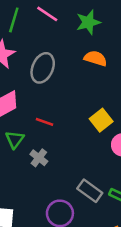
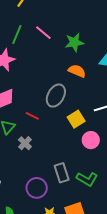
gray ellipse: (43, 68) -> (56, 96), moved
gray rectangle: (90, 191) -> (62, 173), turned 30

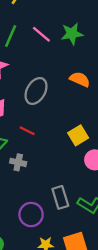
green star: (74, 42) -> (72, 34), moved
gray ellipse: (56, 96) -> (36, 91), moved
gray cross: (25, 143) -> (18, 162), turned -32

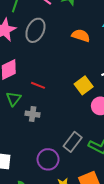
gray ellipse: (36, 91) -> (35, 30), moved
gray rectangle: (60, 197) -> (73, 142), turned 60

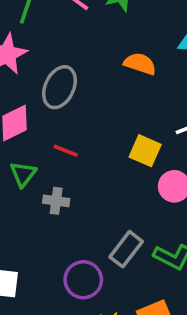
gray ellipse: (35, 30) -> (59, 87), moved
yellow square: (84, 85) -> (145, 151), turned -30

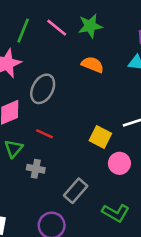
orange semicircle: (140, 64) -> (93, 65), moved
gray rectangle: (126, 249) -> (76, 191), moved

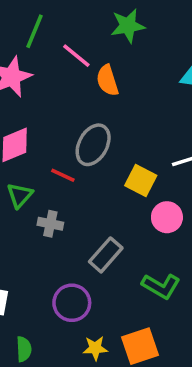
pink line: (57, 28) -> (76, 56), moved
orange semicircle: (93, 65) -> (107, 80), moved, turned -130
gray ellipse: (43, 89) -> (93, 145), moved

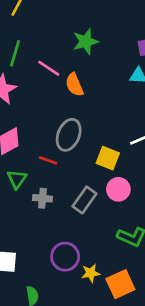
pink circle: (167, 217) -> (118, 189), moved
gray rectangle: (106, 255) -> (84, 200), moved
yellow star: (95, 348) -> (91, 273), moved

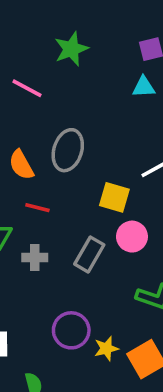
orange semicircle: (74, 85) -> (21, 165), moved
gray ellipse: (69, 135) -> (68, 150), moved

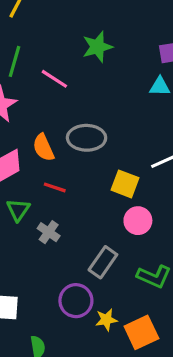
gray ellipse: (68, 150) -> (87, 138), turned 69
gray rectangle: (89, 254) -> (103, 262), moved
gray cross: (35, 257) -> (49, 232), turned 30

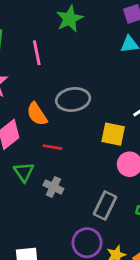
pink line: (54, 79) -> (37, 53), turned 55

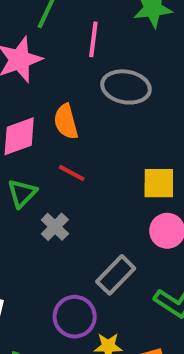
gray ellipse: (73, 99) -> (126, 87), moved
yellow square: (113, 134) -> (159, 183), turned -30

